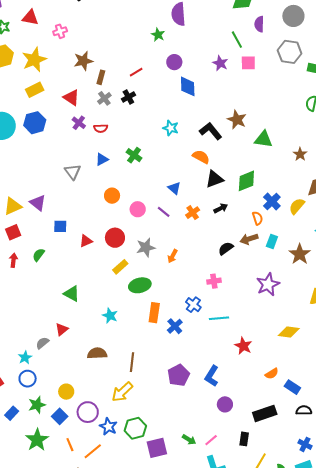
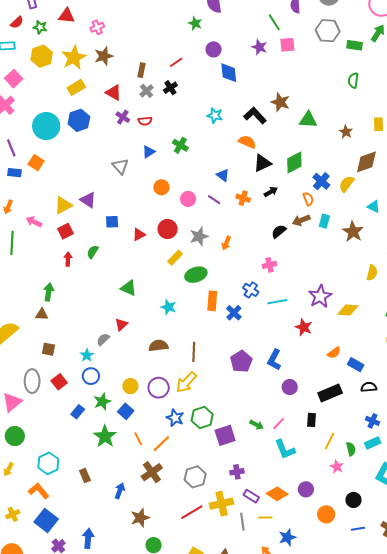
brown star: (83, 61) -> (104, 56), moved
orange cross: (193, 213) -> (243, 198), turned -32
purple star: (268, 284) -> (320, 296), moved
purple circle: (88, 412) -> (159, 388), moved

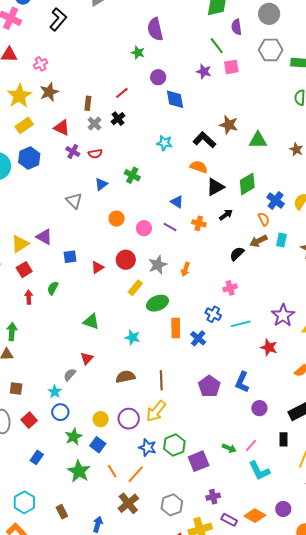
blue rectangle: (78, 412) -> (37, 457), moved

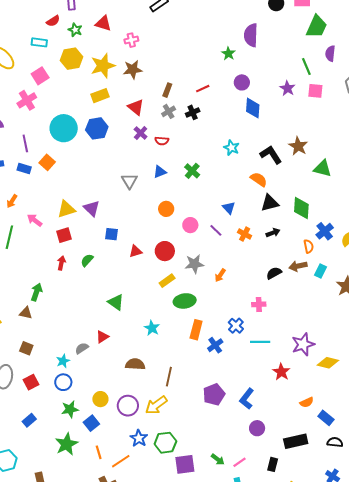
green diamond: (247, 184) -> (301, 208), turned -70

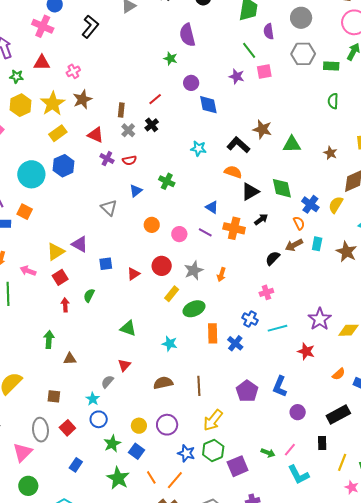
orange cross: (245, 234) -> (234, 228), size x1.5
brown triangle: (26, 313) -> (70, 359), moved
yellow arrow: (156, 405) -> (213, 420), moved

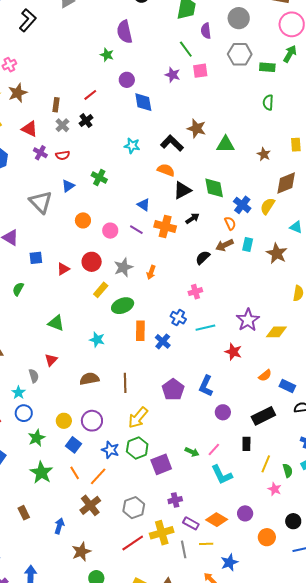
gray triangle: (109, 208) -> (41, 202), size x1.4
gray semicircle: (107, 382) -> (34, 376), turned 120
blue square: (136, 451) -> (74, 445), moved

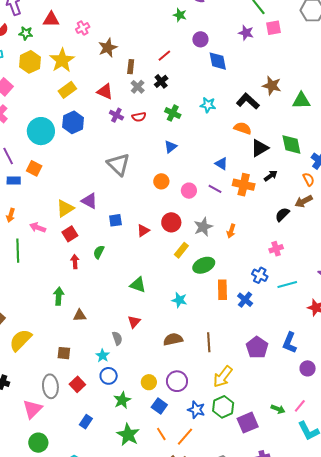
brown star: (18, 93) -> (108, 48), moved
green cross: (99, 177) -> (173, 113), moved
blue triangle: (68, 186) -> (170, 147), moved

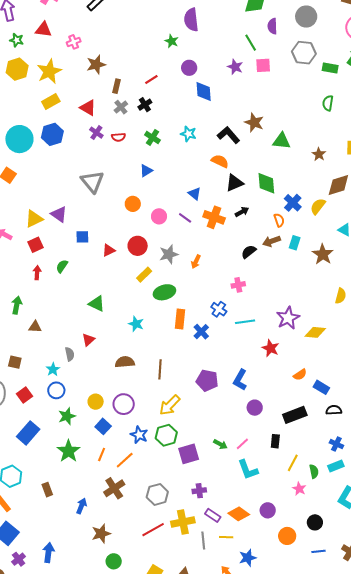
purple pentagon: (257, 347) -> (207, 380), turned -30
blue rectangle: (86, 422) -> (28, 433), size x1.6
orange line: (161, 434) -> (102, 455), turned 48

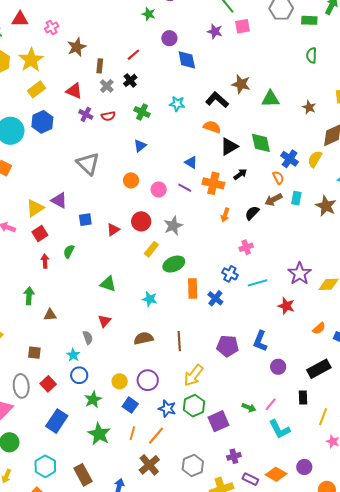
orange arrow: (196, 262) -> (225, 215), moved
brown rectangle: (47, 490) -> (83, 475), size x1.5

